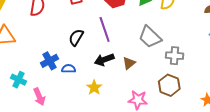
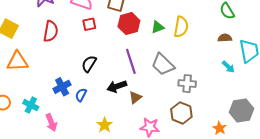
purple line: (105, 29) -> (131, 61), moved
brown triangle: (129, 63) -> (135, 97), moved
blue semicircle: (69, 69) -> (81, 95), turned -64
yellow star: (94, 88) -> (105, 125), moved

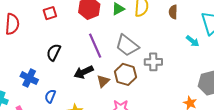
brown semicircle: (225, 38) -> (173, 12), moved, turned -80
blue cross: (62, 87) -> (29, 78), turned -30
blue semicircle: (81, 95) -> (50, 96), moved
brown hexagon: (181, 113) -> (126, 74), moved

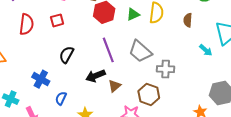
red square: (50, 13) -> (57, 20), moved
brown hexagon: (126, 74) -> (149, 94), moved

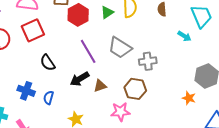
red square: (57, 20) -> (33, 30), size x1.6
black semicircle: (67, 55) -> (48, 63), turned -54
brown triangle: (115, 86) -> (100, 86), turned 32
blue semicircle: (61, 98) -> (49, 98), moved

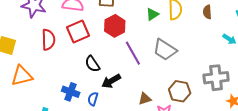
red hexagon: (78, 15) -> (115, 26), moved
gray cross: (148, 61) -> (216, 78), moved, size x1.4
black arrow: (80, 79) -> (111, 81), moved
brown triangle: (100, 86) -> (145, 99), moved

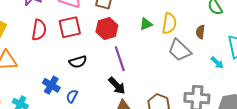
gray trapezoid: (165, 50) -> (180, 50), moved
black semicircle: (92, 64) -> (78, 62), turned -84
black arrow: (111, 81) -> (117, 86), moved, turned -114

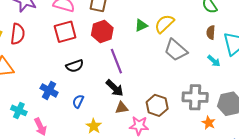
yellow semicircle: (169, 23) -> (164, 24), turned -140
red semicircle: (39, 30) -> (18, 34), moved
brown semicircle: (200, 32) -> (211, 32), moved
blue semicircle: (72, 96) -> (78, 101), moved

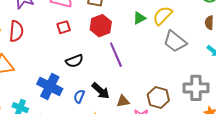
red square: (65, 32) -> (64, 27), size x0.6
black arrow: (115, 88) -> (101, 91), moved
blue cross: (49, 90) -> (50, 86), size x1.4

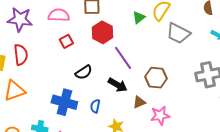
black arrow: (101, 91) -> (118, 85), moved
brown hexagon: (158, 97) -> (156, 78), moved

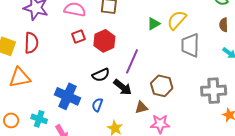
red hexagon: (102, 32) -> (104, 41), moved
gray trapezoid: (178, 33) -> (190, 45), turned 55
purple line: (123, 58) -> (132, 61), turned 50
black semicircle: (84, 72) -> (101, 75), moved

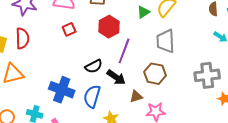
red hexagon: (104, 41) -> (109, 27), moved
gray trapezoid: (190, 45) -> (166, 41), moved
blue semicircle: (97, 105) -> (92, 96), size x1.6

